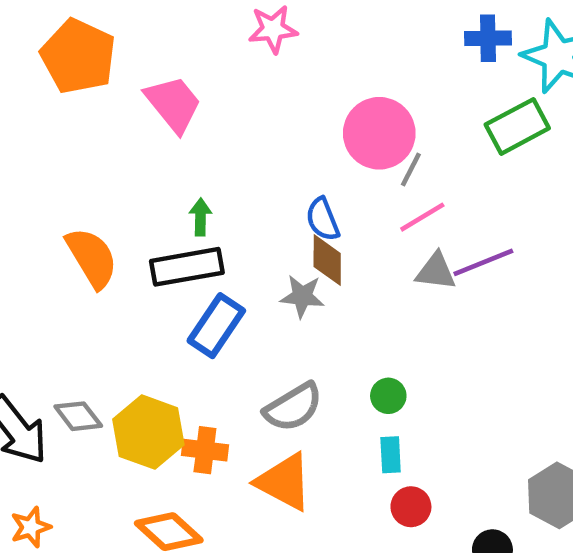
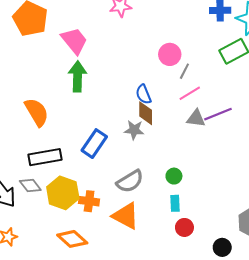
pink circle: (379, 133) -> (170, 54), size x0.7
green arrow: (200, 217) -> (77, 76), moved, size x1.8
black rectangle: (187, 267) -> (45, 157), moved

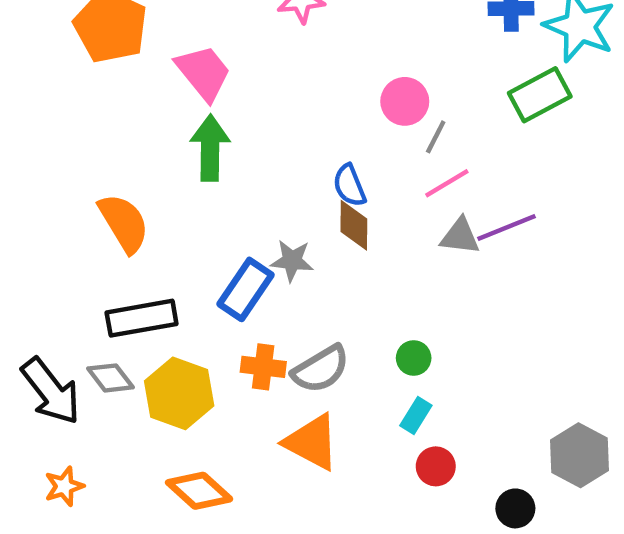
gray star: (134, 130) -> (292, 261), moved
orange cross: (89, 201) -> (263, 367), moved
cyan rectangle: (175, 203) -> (416, 416), turned 35

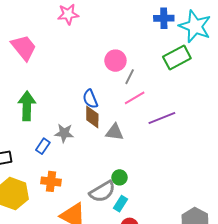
green arrow: (210, 148) -> (27, 106), moved
gray triangle: (460, 236) -> (114, 132), moved
blue rectangle: (246, 289) -> (43, 146), size x0.6
gray semicircle: (321, 369) -> (102, 192), moved

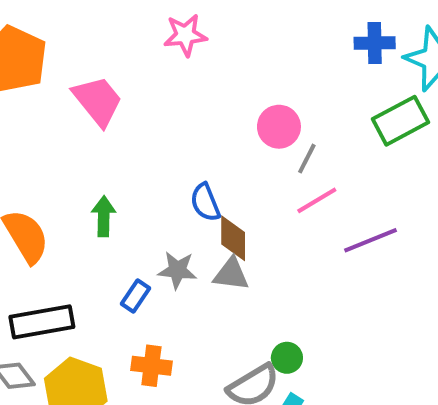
blue semicircle: (90, 99) -> (205, 202), moved
green arrow: (27, 106) -> (104, 216), size x0.7
gray triangle: (114, 132) -> (231, 274), moved

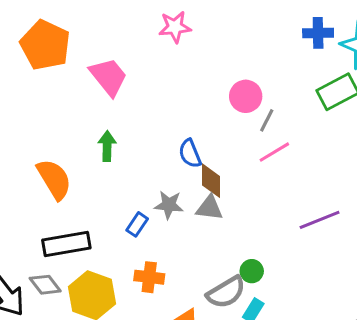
green arrow: (104, 216) -> (107, 146), moved
purple line: (371, 240) -> (320, 220), moved

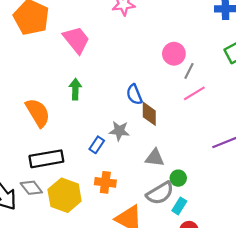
gray triangle: (210, 208) -> (155, 158), moved

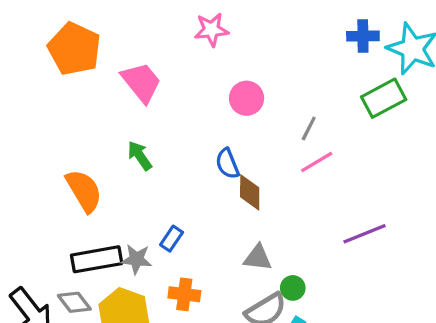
pink circle: (174, 54) -> (247, 98), moved
green arrow: (75, 89) -> (140, 156), turned -36
gray star: (119, 131) -> (137, 259), moved

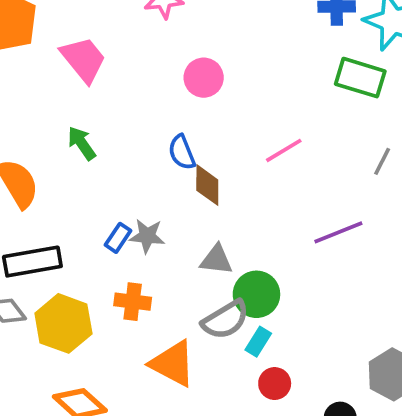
green rectangle: (384, 98) -> (360, 78), turned 45
gray line: (309, 129) -> (382, 161), moved
gray star: (137, 259) -> (147, 236), moved
green circle: (293, 288) -> (256, 294), size x1.6

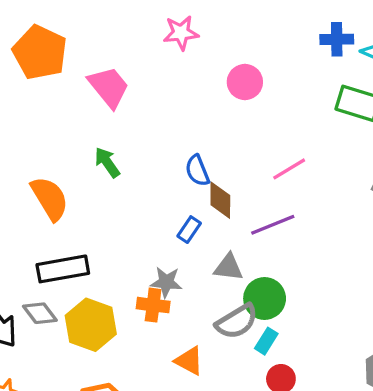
pink circle: (204, 78) -> (245, 82), moved
purple line: (338, 232) -> (273, 225), moved
gray star: (147, 236) -> (166, 282), moved
blue rectangle: (118, 238) -> (189, 230), moved
orange triangle: (173, 363) -> (189, 361), size x0.7

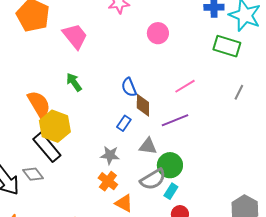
black rectangle: (63, 269) -> (47, 147), turned 60
orange cross: (153, 305) -> (108, 181), moved, turned 30
yellow hexagon: (91, 325) -> (55, 126), moved

